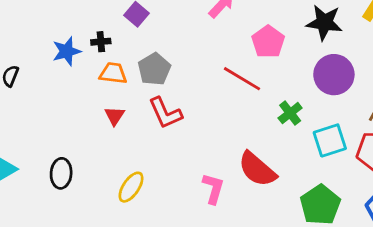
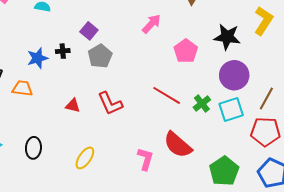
gray pentagon: (154, 69) -> (100, 56), moved
orange trapezoid: (113, 73) -> (22, 88), moved
red line: (242, 79) -> (167, 95), moved
red triangle: (115, 116) -> (73, 106), turned -49
cyan square: (330, 140) -> (231, 110), moved

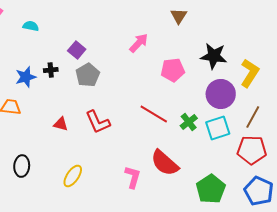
yellow L-shape: (263, 21) -> (250, 73), moved
pink pentagon: (186, 51) -> (173, 70), turned 30

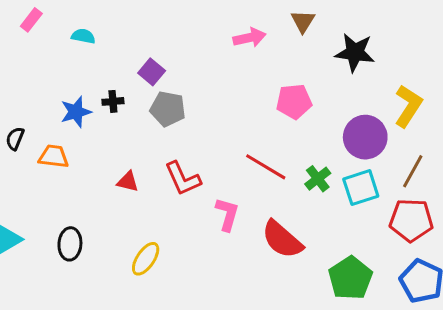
pink arrow: (139, 43) -> (249, 38), moved, turned 35
black star: (214, 56) -> (355, 53), moved
gray pentagon: (88, 75) -> (168, 109), turned -30
pink L-shape: (133, 177) -> (227, 214), moved

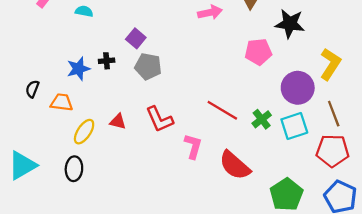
pink pentagon: (294, 101) -> (258, 52), moved
brown line: (413, 171) -> (334, 114), turned -50
yellow ellipse: (146, 259) -> (84, 132), moved

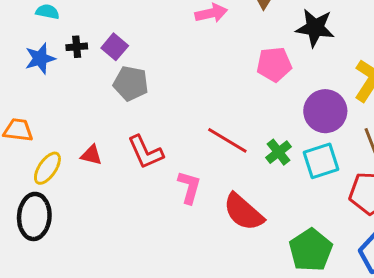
black cross: (107, 61) -> (77, 47), moved
blue star: (78, 69) -> (40, 58), moved
black ellipse: (74, 169) -> (34, 216), size x1.4

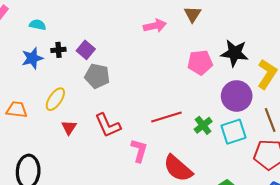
black star: (315, 28) -> (235, 53), moved
red line: (227, 140) -> (166, 117), turned -48
red triangle: (91, 155) -> (69, 127), turned 49
yellow ellipse: (47, 168) -> (55, 99), moved

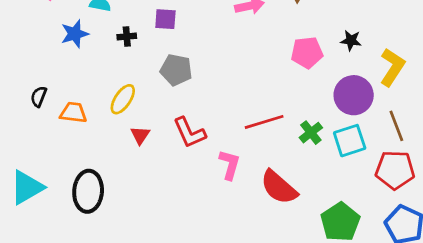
purple square: (86, 50) -> (165, 19), moved, turned -36
black star: (235, 53) -> (351, 40), size x0.6
blue star: (32, 58) -> (75, 34), moved

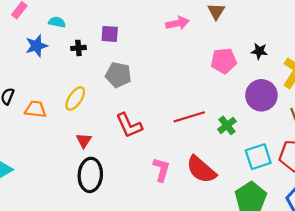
red triangle: (140, 135) -> (84, 140), moved
cyan square: (350, 141) -> (258, 157), moved
pink L-shape: (229, 165) -> (161, 170), moved
black ellipse: (88, 191) -> (90, 175), moved

